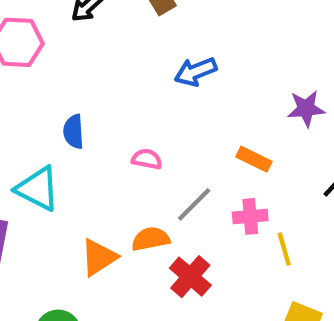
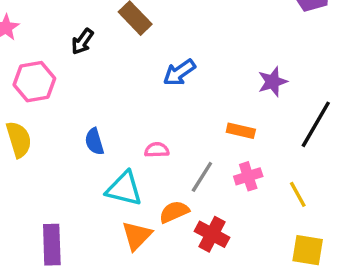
cyan triangle: (38, 189) -> (124, 189), moved
yellow line: (284, 249) -> (298, 194), moved

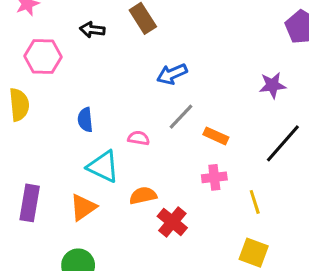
black arrow: (82, 41) -> (92, 30), turned 50
purple star: (273, 82) -> (272, 85), moved
gray line: (202, 177) -> (181, 117), moved
orange triangle: (137, 236) -> (83, 207), moved

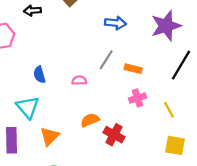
blue arrow: (172, 74) -> (115, 23), moved, turned -140
purple star: (272, 85) -> (166, 26), size x1.6
cyan triangle: (103, 166) -> (28, 107), moved, turned 35

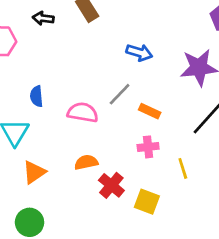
pink semicircle: (79, 80) -> (83, 112), size x1.6
yellow square: (175, 145) -> (147, 202), moved

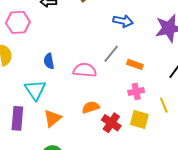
yellow square: (147, 202) -> (139, 120), moved

